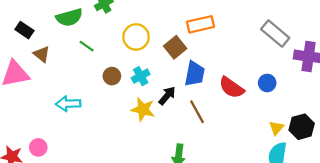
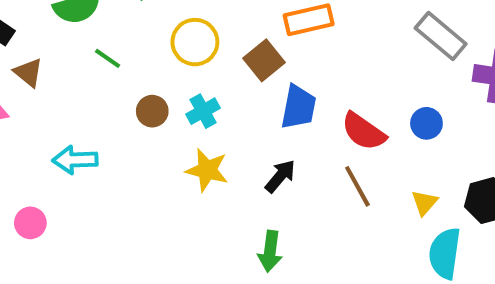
black arrow: (167, 96) -> (280, 176), moved
brown line: (197, 112) -> (357, 186), moved
yellow triangle: (276, 128) -> (424, 203), moved
pink circle: (38, 147) -> (30, 223), moved

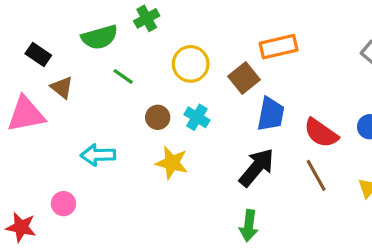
cyan cross: (203, 111) -> (197, 117), turned -30
yellow star: (207, 170) -> (172, 163), moved
black arrow: (280, 176) -> (257, 168), size x1.5

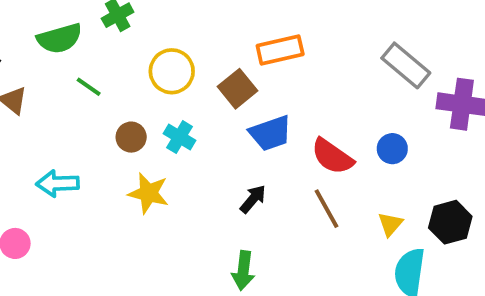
blue trapezoid: (271, 114) -> (270, 133), turned 60
black arrow: (257, 168) -> (253, 199), size x0.6

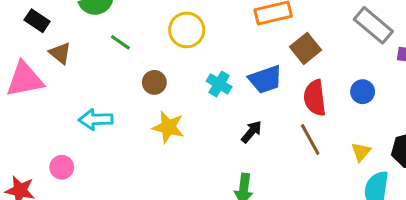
brown square: (238, 89) -> (306, 48), moved
cyan cross: (179, 137) -> (219, 84), moved
red semicircle: (332, 156) -> (315, 98), turned 48

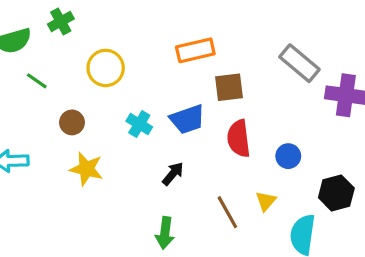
brown square: (306, 48) -> (229, 87), turned 32
blue circle: (363, 92) -> (288, 156), moved
brown line: (310, 139) -> (227, 212), moved
yellow triangle: (361, 152) -> (266, 201), moved

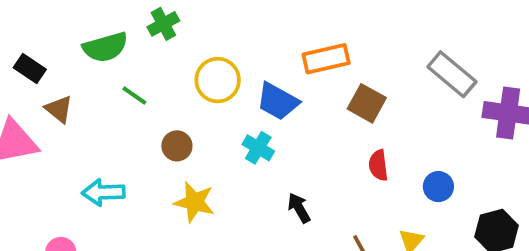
brown square: (229, 87) -> (367, 103), turned 36
blue trapezoid: (187, 119) -> (278, 101), moved, turned 48
red semicircle: (239, 138) -> (378, 165), size x0.7
black arrow: (173, 174) -> (299, 208), turned -70

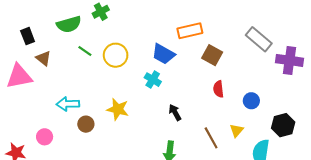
black rectangle: (30, 68) -> (28, 36), turned 35
yellow circle: (218, 80) -> (116, 55), moved
brown circle: (177, 146) -> (86, 124), moved

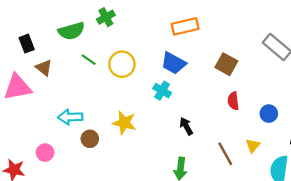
orange rectangle: (190, 31) -> (185, 26), moved

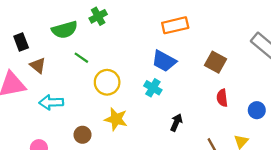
yellow circle: (122, 64) -> (107, 82), moved
cyan arrow: (70, 117) -> (51, 102), moved
black arrow: (186, 126) -> (176, 122), turned 54

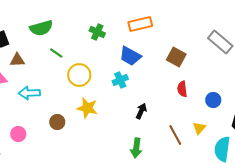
green cross: (98, 16) -> (97, 32), moved, turned -35
brown triangle: (38, 65) -> (17, 60), turned -42
cyan cross: (153, 88) -> (120, 80), turned 35

